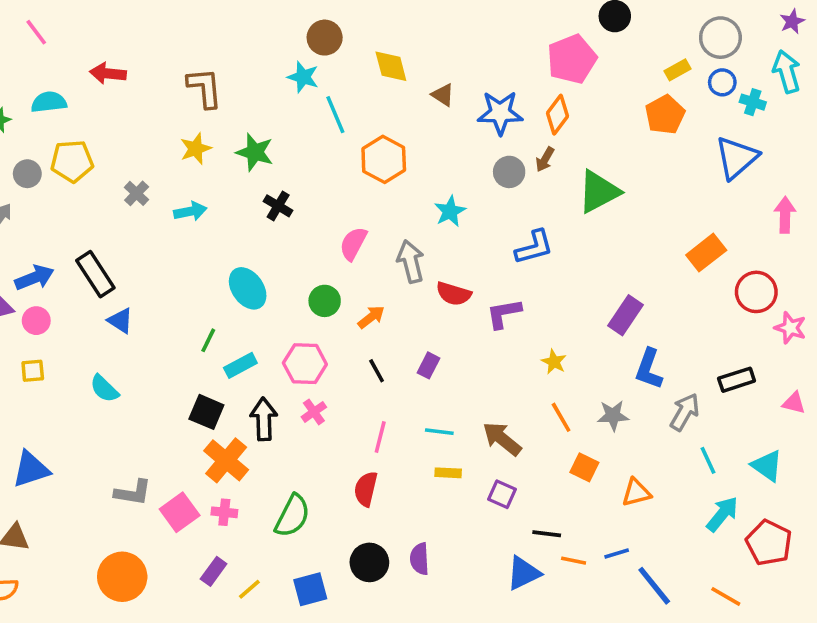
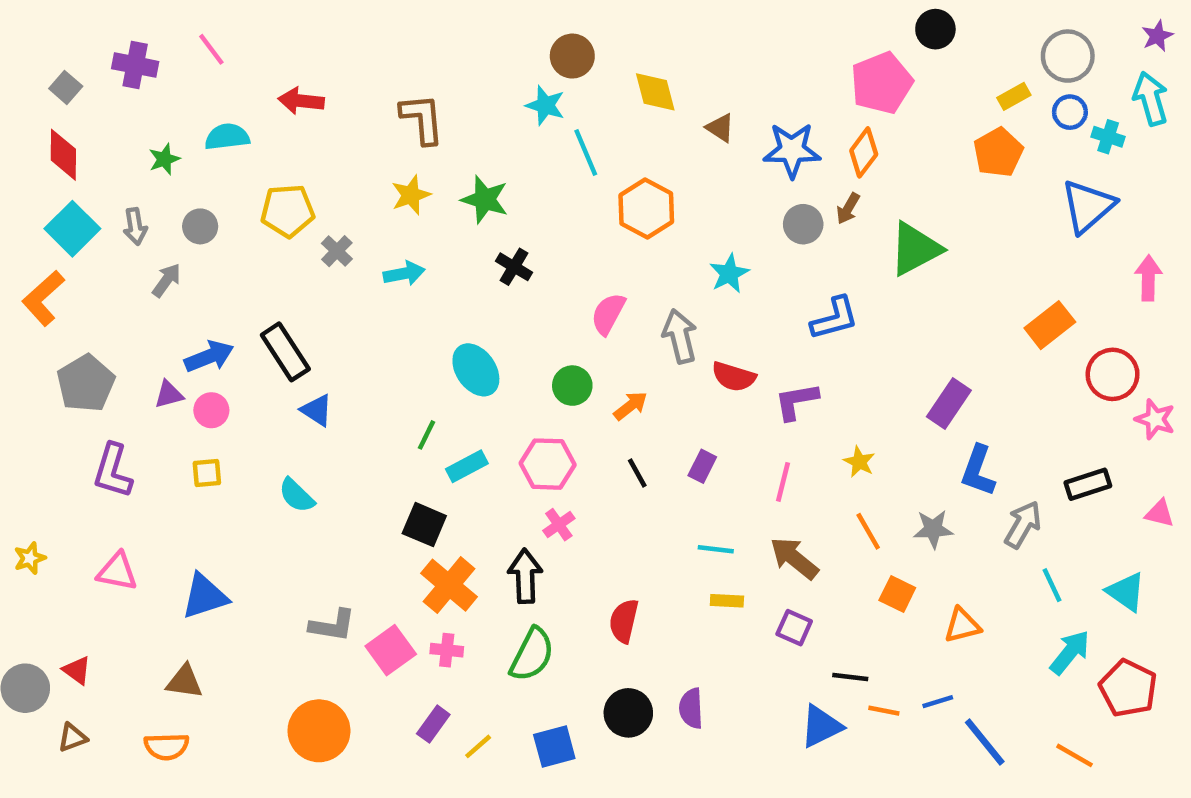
yellow pentagon: (72, 161) -> (288, 211), moved
black arrow: (264, 419) -> (525, 576), moved
pink line: (380, 437) -> (783, 482), moved

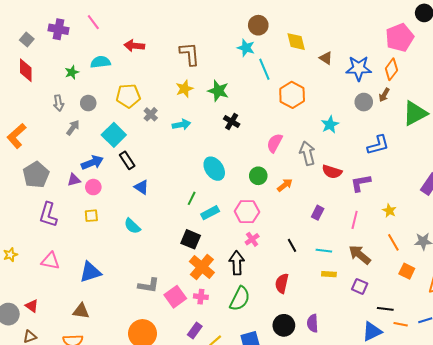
cyan square: (72, 229) -> (114, 135), moved
black rectangle: (285, 352) -> (127, 160), size x0.7
black line: (637, 473) -> (292, 245), moved

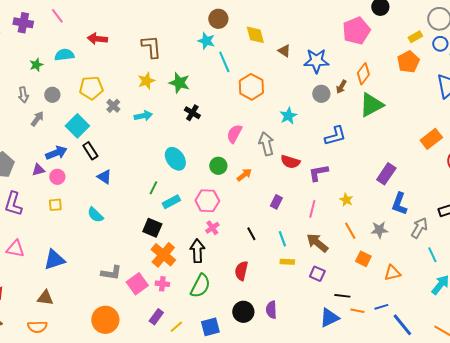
orange diamond: (391, 69) -> (363, 74), moved
cyan line: (324, 251) -> (282, 239), turned 63

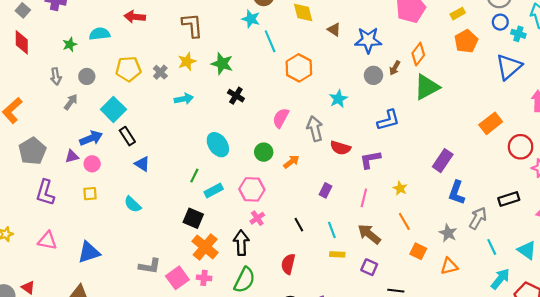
yellow rectangle: (415, 37) -> (458, 14), moved
gray cross: (113, 106) -> (160, 72), moved
gray star: (379, 230) -> (448, 233), moved, turned 30

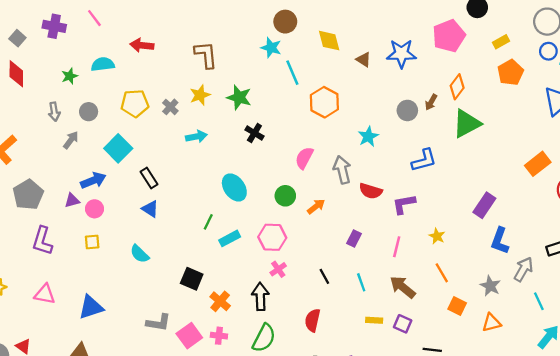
blue star: (368, 40) -> (401, 54), moved
black rectangle: (127, 136) -> (149, 178), moved
black square: (193, 218) -> (192, 279), moved
orange cross: (205, 247) -> (220, 301), size x0.7
yellow rectangle: (337, 254) -> (374, 320), moved

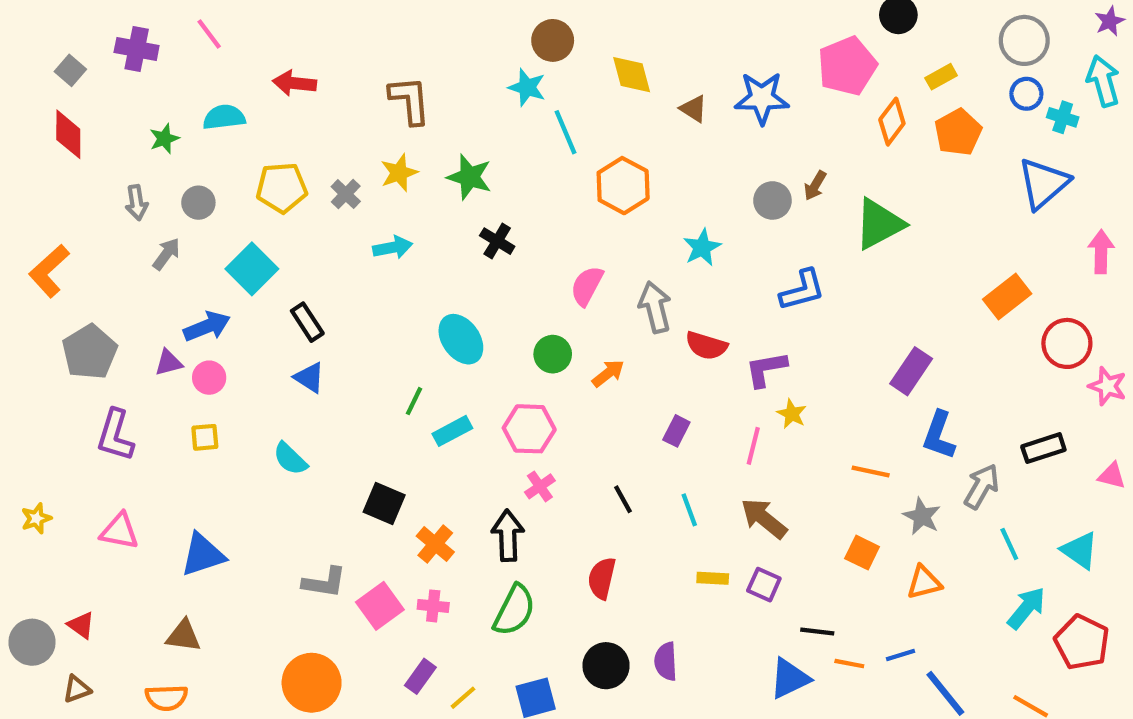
orange diamond: (457, 87) -> (892, 122), moved
yellow star: (437, 236) -> (792, 414), moved
orange line: (442, 273) -> (871, 471), moved, turned -48

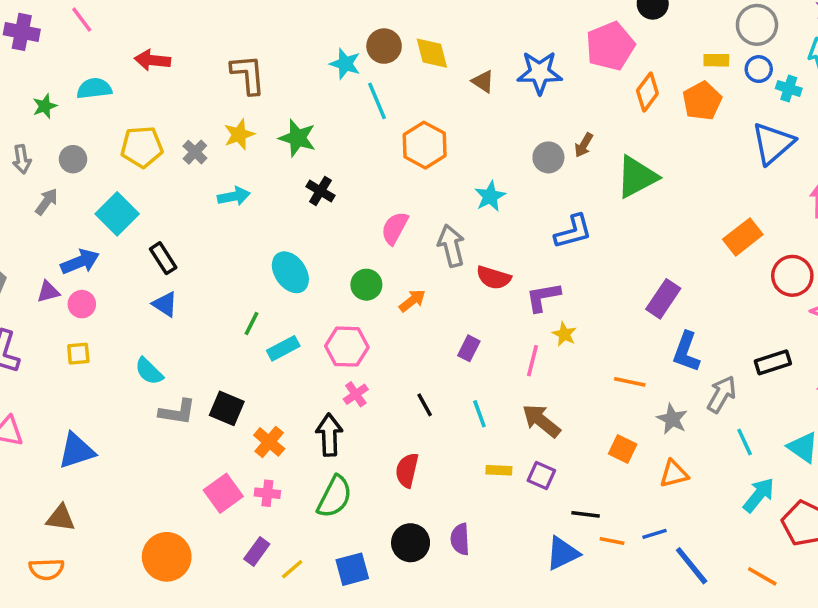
brown circle: (553, 40) -> (384, 46), moved
yellow rectangle: (941, 77) -> (716, 60), moved, turned 30
gray L-shape: (324, 582) -> (177, 412), moved

